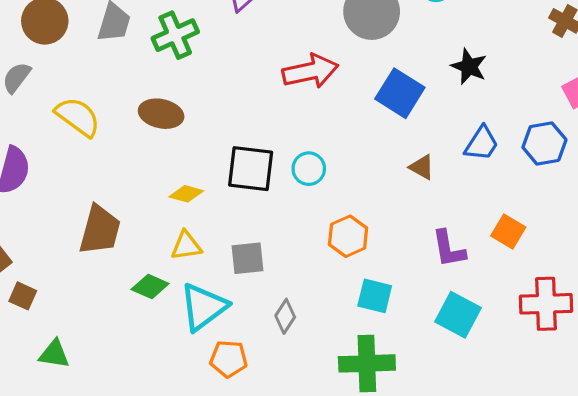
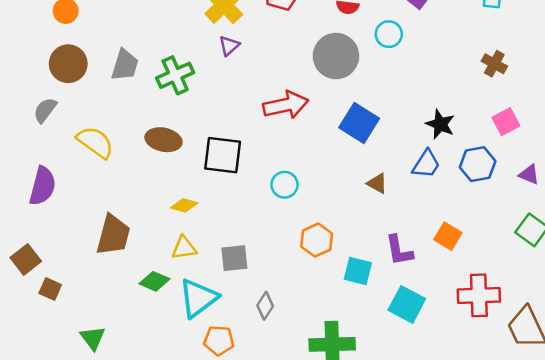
black star: (469, 67) -> (440, 124), moved
black square: (251, 169) -> (223, 155), moved
cyan square: (375, 296) -> (358, 271), moved
green triangle: (54, 354) -> (93, 338), moved, turned 44

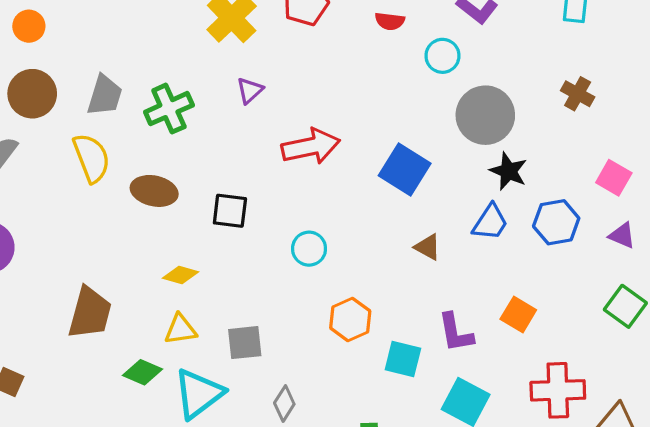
purple triangle: (229, 46) -> (250, 90), moved
gray circle: (336, 56) -> (485, 115), moved
pink square: (506, 122) -> (614, 178), moved, turned -32
yellow semicircle: (95, 142) -> (92, 158), moved, turned 33
black square: (223, 155) -> (230, 211), size x0.7

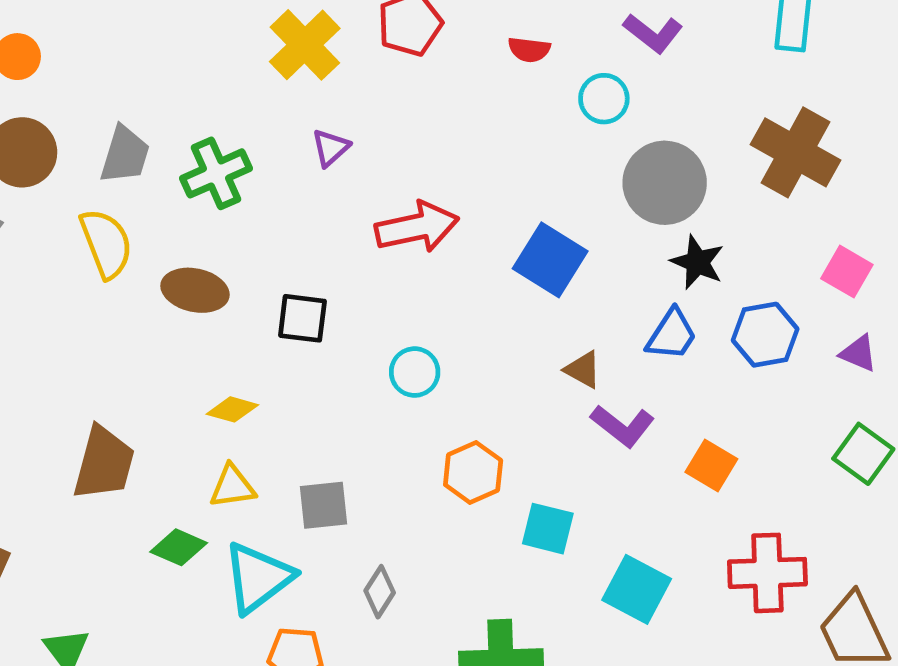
brown cross: (578, 94) -> (795, 152), size x1.8
purple L-shape: (456, 333) -> (623, 426), moved, turned -42

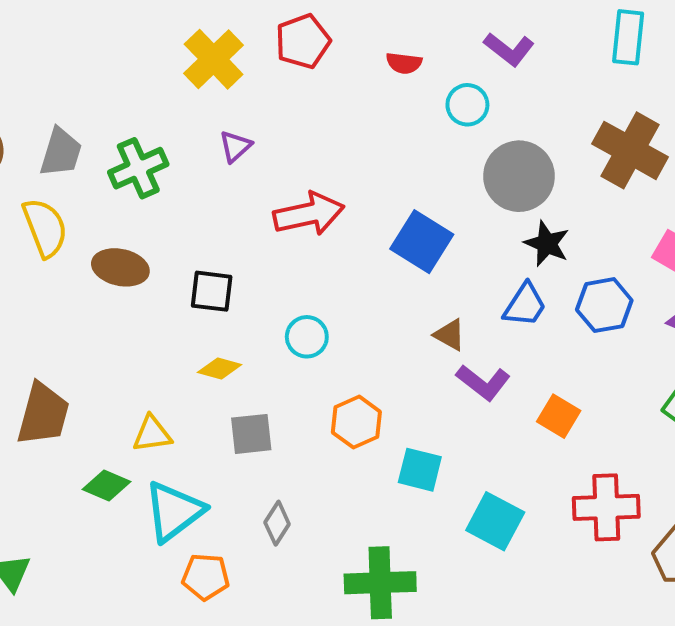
yellow diamond: (232, 409) -> (220, 369), moved
gray square: (324, 505) -> (251, 434), moved

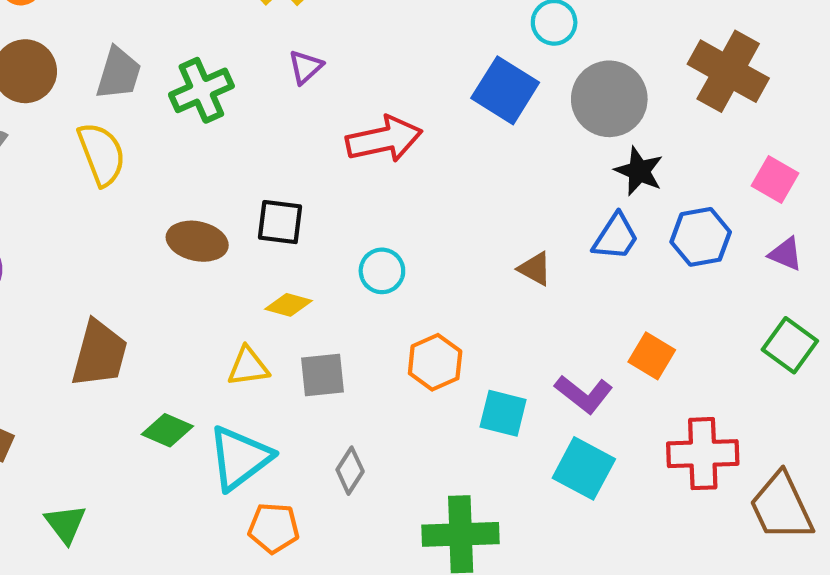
blue square: (422, 242) -> (505, 90), moved
brown ellipse: (120, 267) -> (197, 241), moved
purple L-shape: (483, 382) -> (584, 394), moved
yellow triangle: (152, 434) -> (248, 367), moved

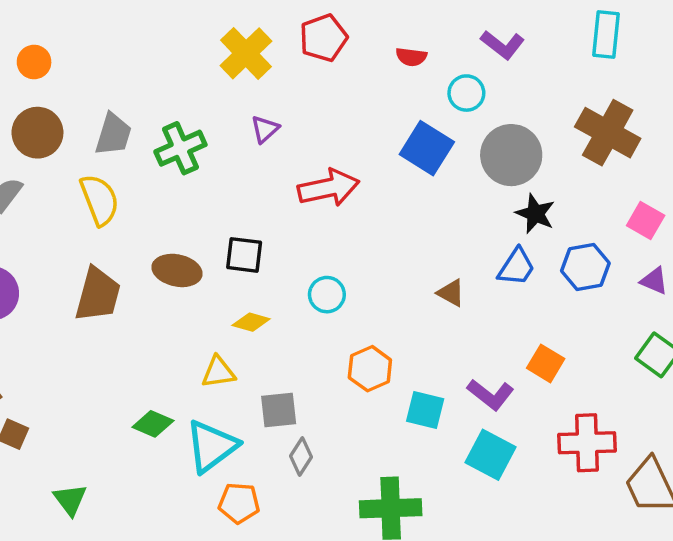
brown trapezoid: (99, 354) -> (98, 295), moved
gray square: (322, 375) -> (279, 410), moved

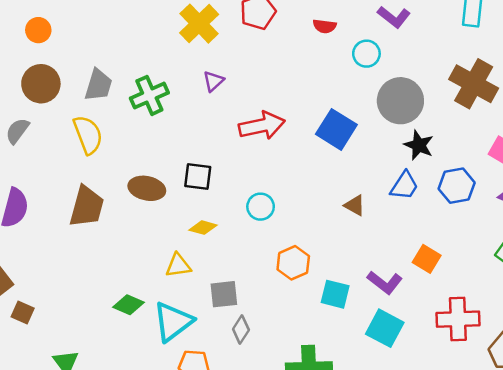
blue square: (427, 148) -> (336, 129), moved

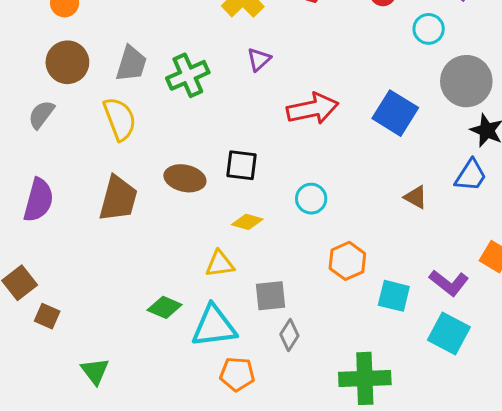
cyan triangle: (173, 322) -> (214, 326), turned 30

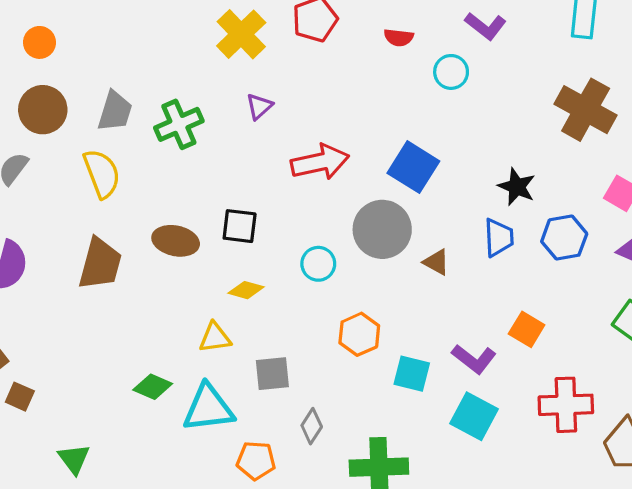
gray circle: (466, 81) -> (382, 229), moved
blue trapezoid: (471, 175) -> (499, 238), turned -36
gray diamond: (289, 335) -> (312, 426), moved
orange pentagon: (237, 374) -> (256, 461), moved

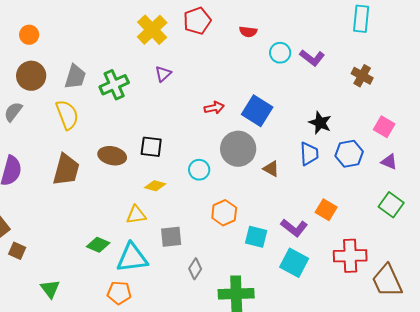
purple L-shape: (486, 26) -> (312, 58), moved
brown cross: (586, 110) -> (362, 76), size x0.6
red arrow: (320, 162) -> (214, 108), moved, size x0.6
orange pentagon: (256, 461) -> (119, 293), moved

